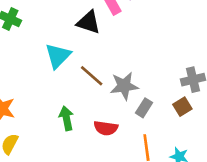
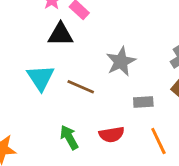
gray star: (124, 86) -> (121, 61), moved
gray rectangle: (144, 108) -> (143, 102), turned 72

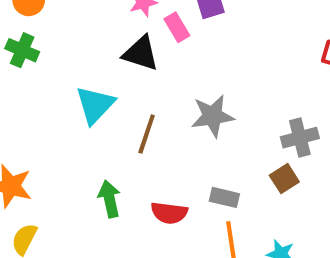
brown line: (81, 87) -> (147, 134), turned 68
gray rectangle: (143, 102) -> (224, 197), moved

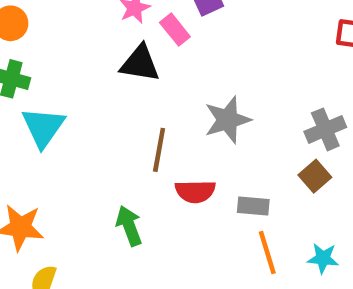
cyan triangle: (95, 105) -> (43, 127), moved
red semicircle: (169, 213) -> (195, 191), moved

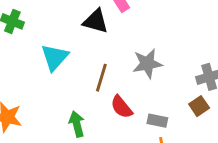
cyan triangle: (43, 127) -> (55, 57), moved
red semicircle: (195, 191) -> (121, 107), turned 45

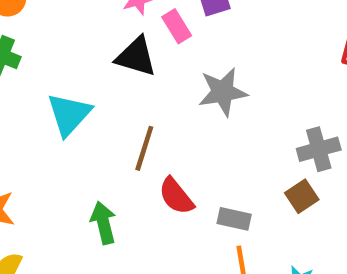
gray star: (147, 64) -> (223, 92), moved

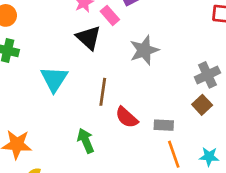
black triangle: (136, 57) -> (89, 38), turned 36

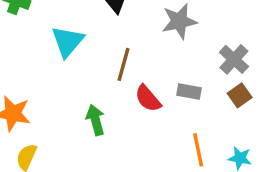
gray cross: (207, 75) -> (234, 59), moved, turned -30
gray rectangle: (164, 125) -> (189, 92), moved

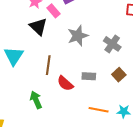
gray cross: (234, 59) -> (112, 44), moved
orange line: (198, 150) -> (99, 110), turned -60

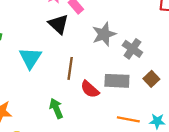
gray cross: (112, 44) -> (132, 49), moved
gray rectangle: (89, 76) -> (117, 81), size x1.5

